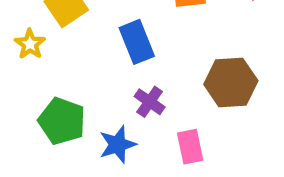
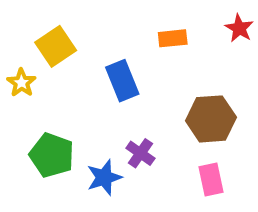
purple cross: (150, 102) -> (140, 153), moved
pink rectangle: (190, 147) -> (211, 179), moved

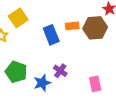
orange rectangle: (173, 38) -> (72, 26), moved
brown hexagon: (211, 119) -> (95, 28), moved

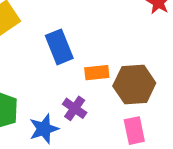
orange rectangle: (72, 26) -> (97, 73), moved
brown hexagon: (95, 28) -> (134, 84), moved

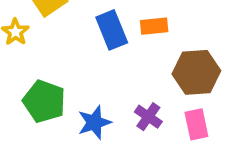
orange rectangle: (97, 73) -> (154, 26), moved
purple cross: (75, 108) -> (148, 117), moved

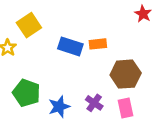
blue rectangle: (112, 30) -> (70, 46), turned -50

